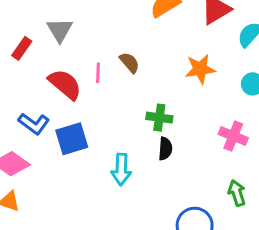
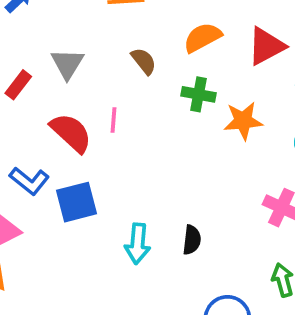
brown semicircle: (129, 63) -> (144, 61), moved
green cross: (159, 118) -> (198, 94), moved
black semicircle: (165, 149) -> (192, 240), moved

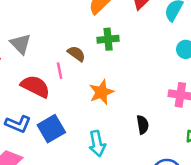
brown semicircle: (144, 61) -> (76, 54), moved
orange star: (243, 121) -> (101, 92), moved
black semicircle: (192, 240) -> (143, 125), moved

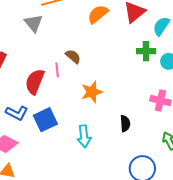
green cross: (108, 39) -> (146, 51), moved
gray triangle: (21, 44) -> (34, 23), moved
red semicircle: (35, 86) -> (35, 82), turned -100

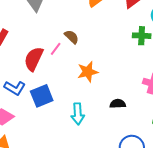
pink line: (57, 70) -> (56, 49), turned 40
black semicircle: (125, 123) -> (118, 104), turned -91

